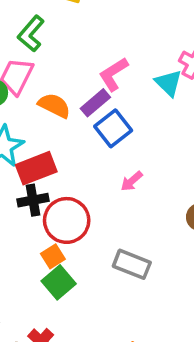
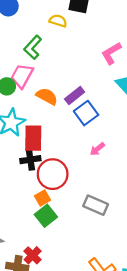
pink L-shape: (113, 74) -> (111, 53), moved
red rectangle: (36, 168) -> (33, 138), turned -70

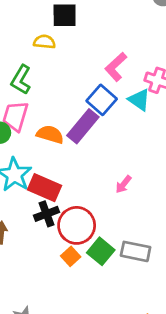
purple rectangle: (75, 95) -> (83, 126), size x1.4
blue square: (86, 113) -> (102, 100), moved
red rectangle: (33, 138) -> (45, 188), turned -55
green square: (46, 216) -> (101, 251), moved

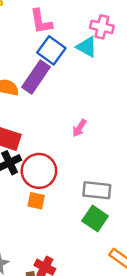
pink L-shape: (116, 67) -> (41, 21), moved, turned -52
green square: (101, 251) -> (95, 218), moved
orange square: (71, 256) -> (36, 201), turned -30

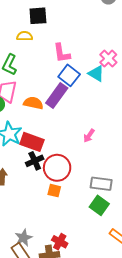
pink cross: (102, 27) -> (108, 59), turned 30

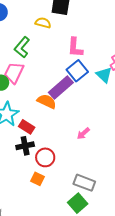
orange semicircle: (33, 103) -> (47, 101), moved
red rectangle: (32, 142) -> (27, 127), size x0.7
red circle: (57, 168) -> (45, 157), size x0.7

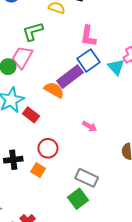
green L-shape: (22, 47) -> (33, 31), turned 30
pink arrow: (83, 133) -> (90, 126), turned -112
black cross: (25, 146) -> (13, 160), moved

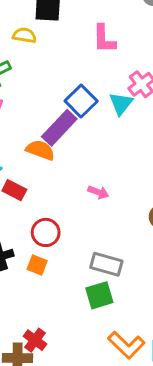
pink L-shape: (88, 36) -> (104, 39), moved
cyan triangle: (116, 67) -> (121, 104), turned 30
green square: (78, 199) -> (99, 295), turned 30

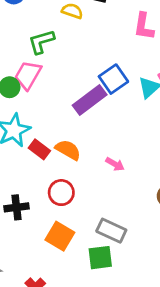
orange semicircle: (40, 150) -> (68, 150), moved
orange square: (37, 265) -> (60, 236), moved, size x1.5

